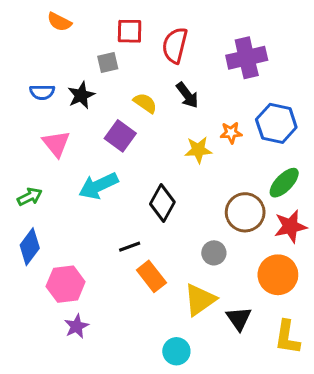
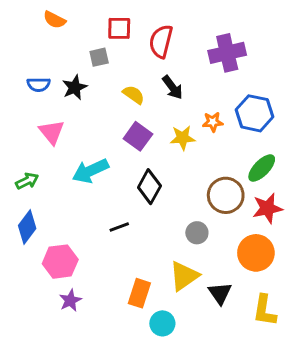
purple square: (120, 136) -> (138, 136), moved
orange rectangle: (151, 276) -> (139, 293), moved, turned 56

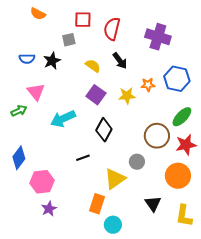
purple cross: (227, 53) -> (158, 37), turned 30
green arrow: (27, 181) -> (19, 111), moved
yellow triangle: (184, 276) -> (115, 179), moved

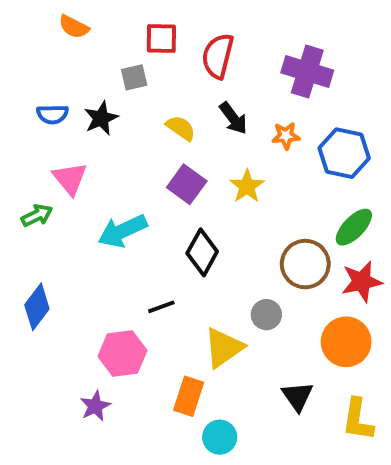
orange star: (148, 85) -> (286, 136), moved
yellow star: (127, 96) -> (247, 186), turned -30
pink hexagon: (42, 182) -> (122, 353), moved

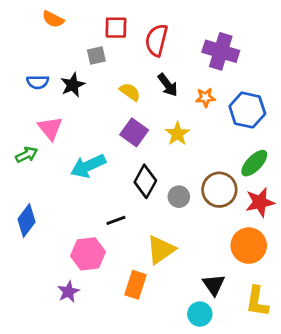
gray circle: (266, 315) -> (179, 197), moved
cyan circle: (220, 437) -> (200, 314), moved

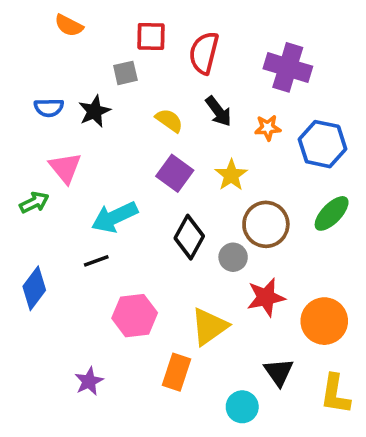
brown circle: (219, 190) -> (266, 224), moved
red star: (260, 202) -> (266, 297), moved
black line: (116, 220) -> (96, 261), moved
pink hexagon: (88, 254) -> (135, 316), moved
cyan circle: (200, 314) -> (242, 407), moved

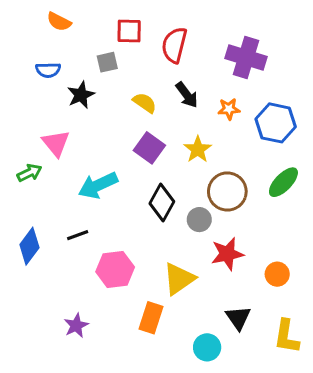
blue semicircle: (49, 108) -> (48, 70), moved
black line: (96, 261) -> (78, 235), moved
orange circle: (324, 321) -> (277, 274), size x0.6

